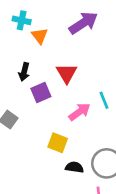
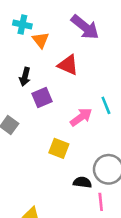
purple arrow: (83, 23) -> (85, 27), turned 72
red triangle: (67, 73) -> (68, 65), moved, turned -35
black semicircle: (74, 167) -> (82, 182), moved

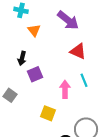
cyan cross: (22, 24) -> (21, 10), moved
red triangle: (68, 65) -> (78, 51), moved
pink arrow: (81, 117) -> (65, 89), turned -54

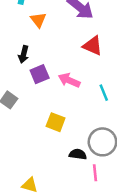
cyan line: (84, 80) -> (104, 93), moved
pink arrow: (65, 89) -> (69, 80), moved, turned -66

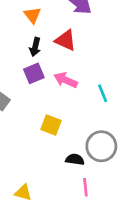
red triangle: (93, 46) -> (66, 40), moved
black arrow: (24, 54) -> (35, 47), moved
pink line: (95, 173) -> (85, 187), moved

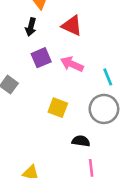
black arrow: (35, 47) -> (31, 27), moved
gray circle: (101, 146) -> (104, 109), moved

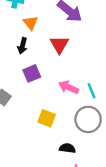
red triangle: (72, 26) -> (59, 45), turned 36
pink arrow: (72, 64) -> (69, 87), moved

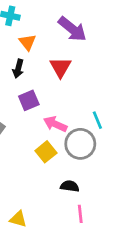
pink arrow: (69, 87) -> (55, 124), moved
yellow square: (47, 118) -> (46, 152), turned 30
gray circle: (88, 119) -> (80, 144), moved

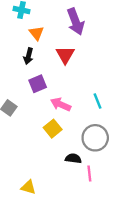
purple arrow: (72, 29) -> (76, 22), turned 30
gray circle: (80, 144) -> (95, 138), moved
pink line: (80, 214) -> (89, 173), moved

